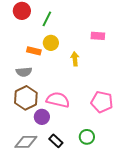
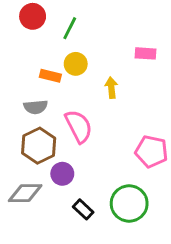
pink semicircle: (58, 100) -> (79, 126), moved, turned 50
green circle: (87, 137) -> (129, 204), size x1.6
gray diamond: (26, 142) -> (25, 193), moved

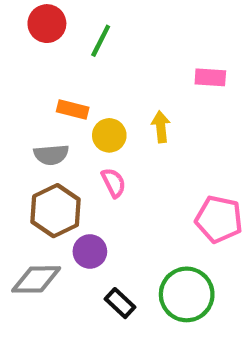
yellow circle: (76, 64) -> (109, 135), moved
pink semicircle: (79, 126) -> (114, 183), size x0.6

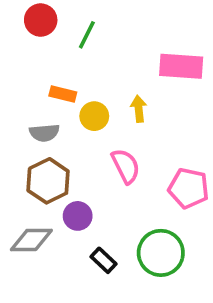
pink rectangle: (210, 77) -> (181, 66), size x1.6
pink semicircle: (114, 183) -> (126, 166), moved, size x1.4

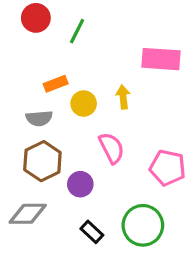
orange rectangle: (63, 94) -> (56, 84), turned -35
purple circle: (78, 216) -> (80, 184), moved

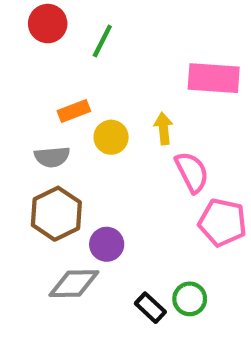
pink semicircle: (112, 148) -> (192, 172), moved
gray diamond: (28, 214) -> (74, 284), moved
green circle: (143, 225) -> (190, 299), size x0.6
black rectangle: (92, 232) -> (150, 308), moved

